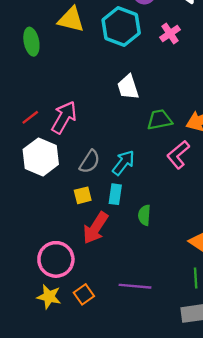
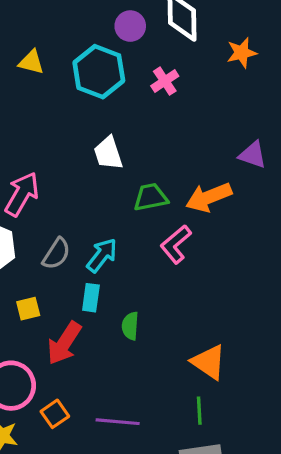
yellow triangle: (71, 20) -> (31, 62), size x0.7
yellow square: (83, 195) -> (28, 309), moved
orange square: (84, 294) -> (55, 414), moved

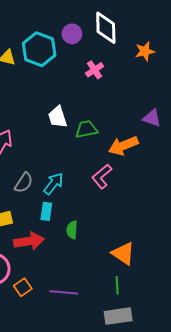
cyan hexagon: (99, 72) -> (39, 49), moved
green trapezoid: (151, 197) -> (86, 129), moved
red arrow: (64, 343) -> (29, 241), turned -132

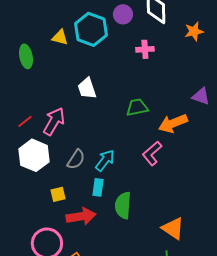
pink cross: (95, 70) -> (145, 49), turned 30
white trapezoid: (58, 117) -> (87, 88), moved
green semicircle: (72, 230) -> (123, 205), size x1.5

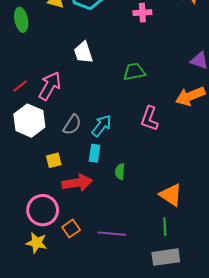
orange arrow: (173, 123) -> (190, 96), moved
pink L-shape: (152, 153) -> (149, 119), turned -30
green semicircle: (123, 205) -> (120, 171), size x0.6

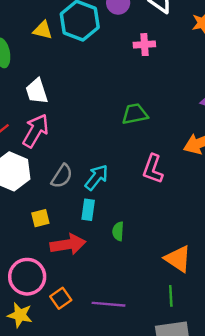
white trapezoid: (83, 52) -> (37, 91), moved

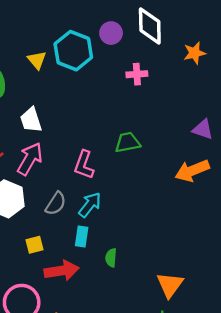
yellow triangle: (43, 30) -> (37, 60), turned 36
pink L-shape: (153, 169) -> (84, 165), moved
orange triangle: (178, 259) -> (170, 285), turned 32

